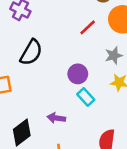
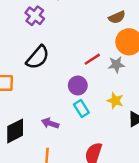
red line: (88, 27) -> (92, 59), moved
gray star: (114, 55) -> (116, 65), moved

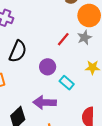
purple circle: (78, 85) -> (48, 67), moved
purple arrow: (50, 123) -> (45, 103), size x1.5

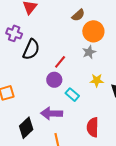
red line: (63, 39) -> (60, 62), moved
black semicircle: (18, 51) -> (31, 49), moved

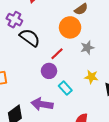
orange circle: (93, 31) -> (70, 27), moved
black semicircle: (31, 49) -> (30, 38), turned -85

